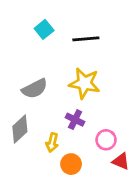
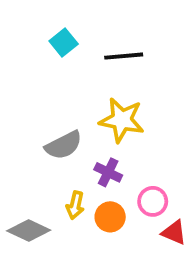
gray semicircle: (35, 89) -> (64, 145), moved
gray diamond: (20, 129) -> (29, 230), moved, turned 68
orange circle: (71, 164) -> (110, 217), moved

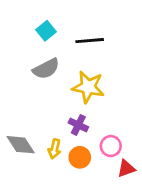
gray semicircle: (64, 145) -> (46, 69), moved
gray diamond: (29, 230) -> (21, 145), moved, turned 32
red triangle: (174, 232) -> (126, 169), turned -42

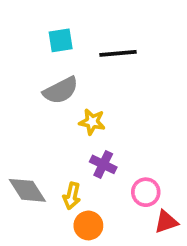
cyan square: (46, 31) -> (61, 40), turned 30
yellow star: (88, 87) -> (92, 122), moved, size x0.6
orange circle: (80, 157) -> (88, 225), moved

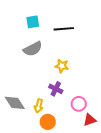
yellow star: (92, 122) -> (62, 66), moved

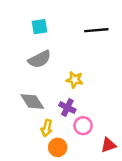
black line: (64, 29) -> (96, 30), moved
gray diamond: (15, 103) -> (32, 101), moved
pink circle: (79, 104) -> (83, 126), moved

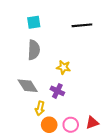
gray semicircle: (40, 59) -> (34, 50), turned -60
pink circle: (83, 126) -> (71, 125), moved

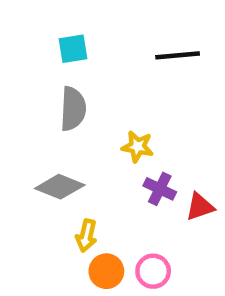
gray diamond: (28, 86) -> (60, 187), turned -35
purple cross: (57, 91) -> (160, 189), moved
red triangle: (92, 123) -> (200, 207), moved

